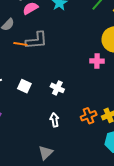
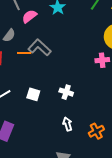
gray L-shape: (37, 40) -> (40, 47), turned -125
orange cross: (89, 116) -> (96, 131), moved

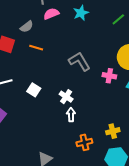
gray L-shape: (40, 47) -> (79, 61), moved
white arrow: (67, 124) -> (71, 115), moved

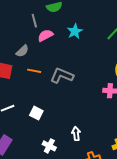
gray L-shape: (79, 61) -> (62, 76), moved, turned -30
white cross: (66, 97) -> (49, 146), moved

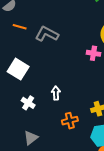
white square: (36, 113) -> (18, 69), size x1.5

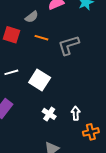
gray L-shape: (47, 34) -> (69, 45), turned -45
white arrow: (56, 93) -> (76, 113), moved

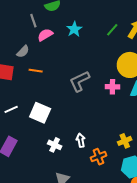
gray L-shape: (69, 45) -> (80, 81), moved

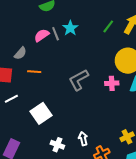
gray line: (33, 21) -> (56, 34), moved
white line: (11, 109) -> (11, 99), moved
white square: (40, 113) -> (41, 113), turned 35

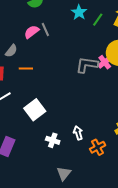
cyan star: (70, 28) -> (79, 12), moved
gray L-shape: (79, 80) -> (87, 65), moved, turned 40
pink cross: (112, 83) -> (105, 62), moved, turned -32

